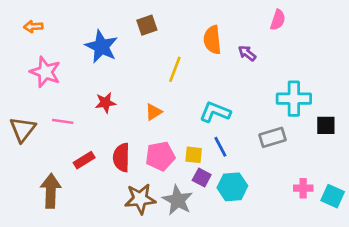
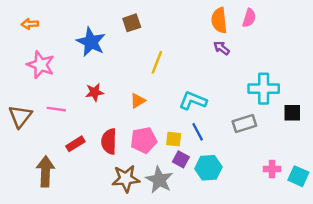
orange semicircle: (212, 40) -> (219, 20), moved

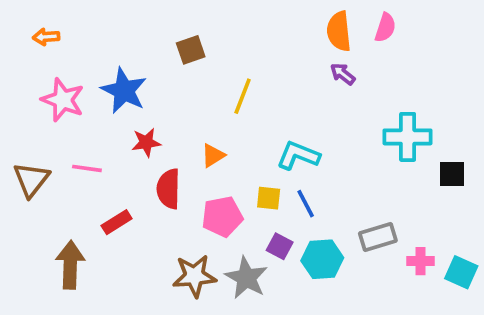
brown square: (132, 23) -> (191, 50), moved
blue star: (91, 42) -> (124, 91), moved
gray rectangle: (244, 123) -> (378, 237), moved
yellow square: (174, 139) -> (269, 198), moved
red semicircle: (109, 141) -> (168, 189), moved

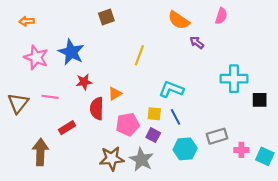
orange semicircle: (339, 31) -> (179, 20), moved, turned -50
brown square: (191, 50) -> (106, 17), moved
orange triangle: (213, 155) -> (115, 94), moved
purple square: (280, 246) -> (153, 135), moved

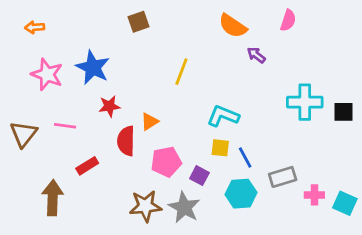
black square: (260, 100) -> (344, 112), moved
yellow square: (154, 114) -> (220, 148), moved
blue line: (176, 117) -> (245, 158), moved

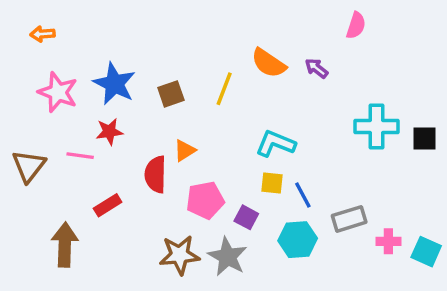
brown square: (138, 22) -> (171, 94), moved
orange semicircle: (233, 26) -> (269, 63), moved
red star: (109, 106) -> (109, 132), moved

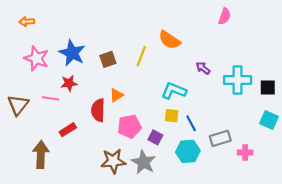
purple arrow: (317, 68) -> (203, 68), moved
cyan square: (426, 252) -> (269, 120), moved

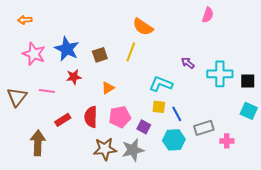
orange semicircle: (169, 40) -> (143, 27), moved
red star: (69, 83) -> (74, 77), moved
red semicircle: (98, 110) -> (91, 117), moved
gray star: (144, 162) -> (133, 150), turned 30

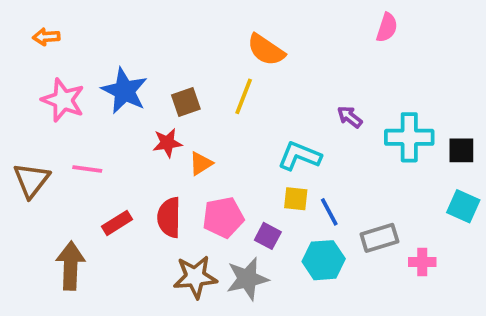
red star: (74, 77) -> (167, 143), moved

